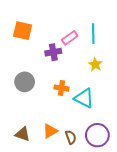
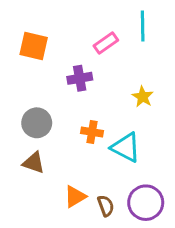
cyan line: (93, 34) -> (143, 26), moved
pink rectangle: (70, 38) -> (106, 43), moved
brown triangle: (23, 134) -> (34, 163), moved

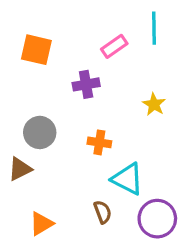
cyan triangle: (126, 147) -> (127, 179), moved
brown triangle: (34, 163) -> (20, 169), moved, turned -45
orange triangle: (75, 196) -> (41, 224), moved
brown semicircle: (106, 206) -> (103, 212), moved

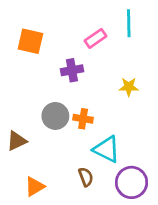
yellow star: (154, 104) -> (129, 87), turned -30
gray circle: (40, 132) -> (55, 116), moved

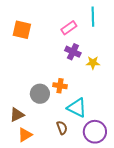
purple cross: (72, 70) -> (73, 52), moved, turned 35
gray circle: (55, 116) -> (40, 94), moved
brown triangle: (17, 141) -> (17, 115), moved

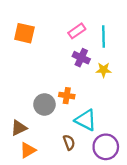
cyan line: (93, 17) -> (104, 37), moved

